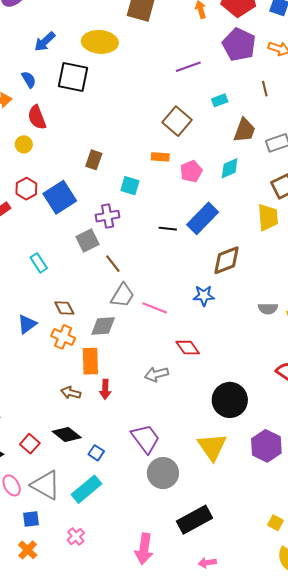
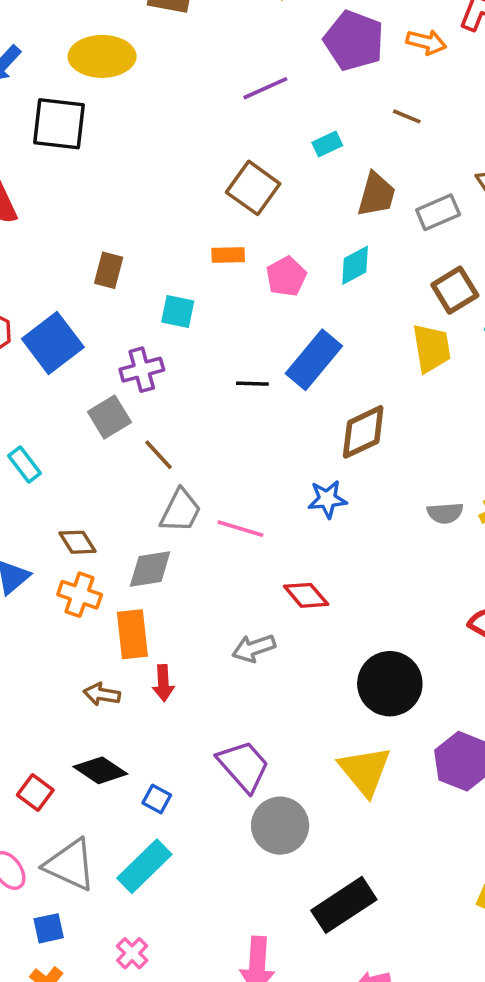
brown line: (265, 89) -> (407, 116), turned -49

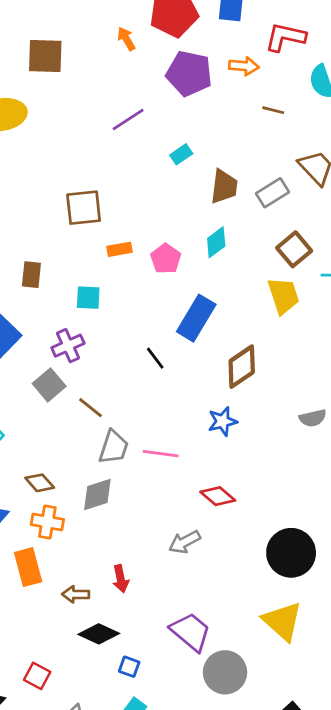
brown line: (407, 116) -> (273, 110), moved
brown square: (253, 188) -> (84, 208), moved, turned -33
black line: (252, 384) -> (155, 358), moved, turned 60
orange rectangle: (132, 634) -> (28, 567), moved
black diamond: (100, 770) -> (99, 634), moved

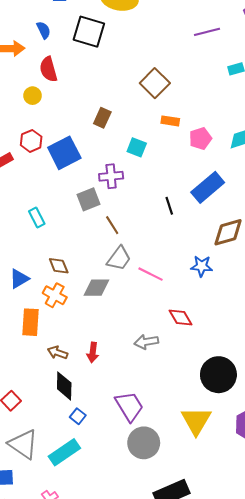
brown square: (84, 208) -> (155, 83), turned 32
black diamond: (99, 634) -> (64, 386), turned 48

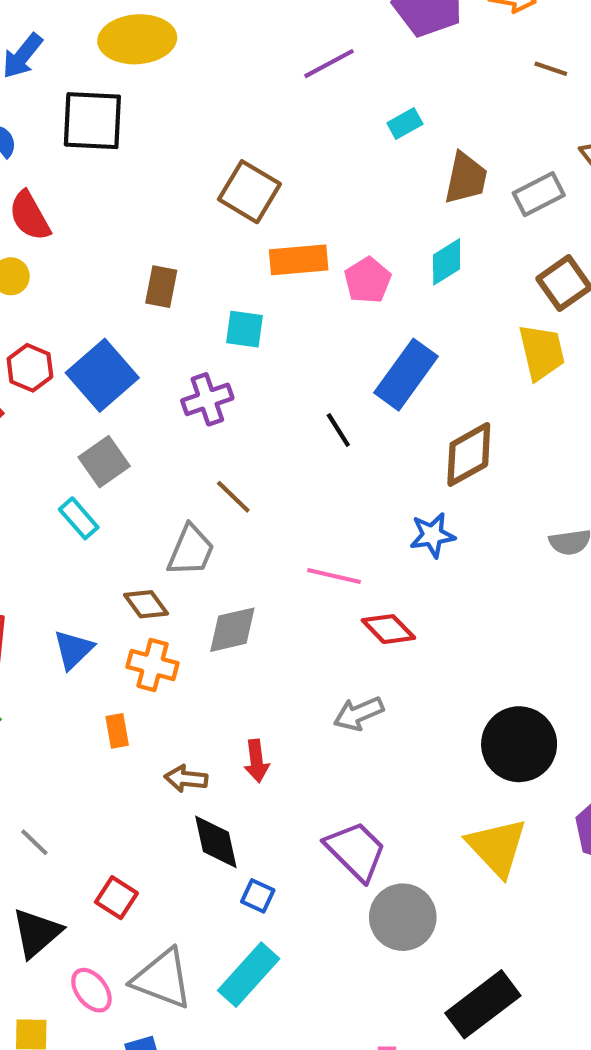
orange rectangle: (170, 121) -> (299, 260), size x1.5
gray square: (89, 199) -> (104, 462), moved
gray trapezoid: (119, 258) -> (191, 550), moved
red diamond: (180, 317) -> (388, 629), moved
orange rectangle: (30, 322) -> (117, 731), size x0.6

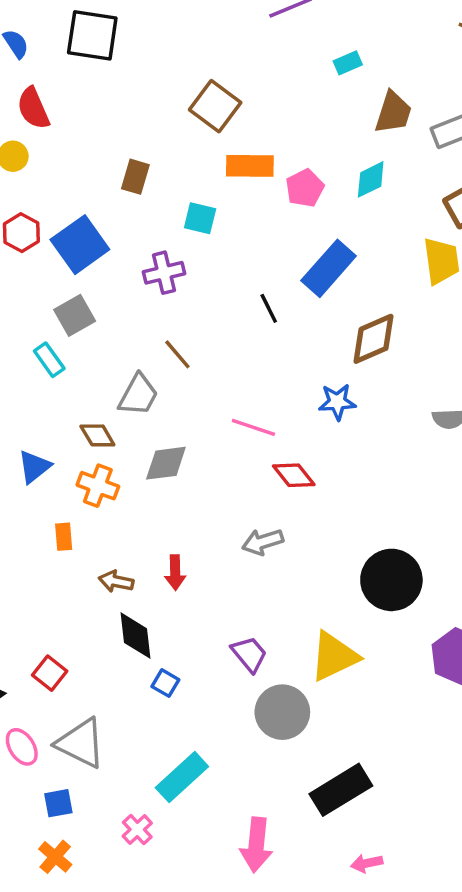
yellow triangle: (497, 847) -> (334, 656), moved, turned 42
purple trapezoid: (356, 851) -> (249, 654), size x0.7
cyan rectangle: (249, 975) -> (182, 777), moved

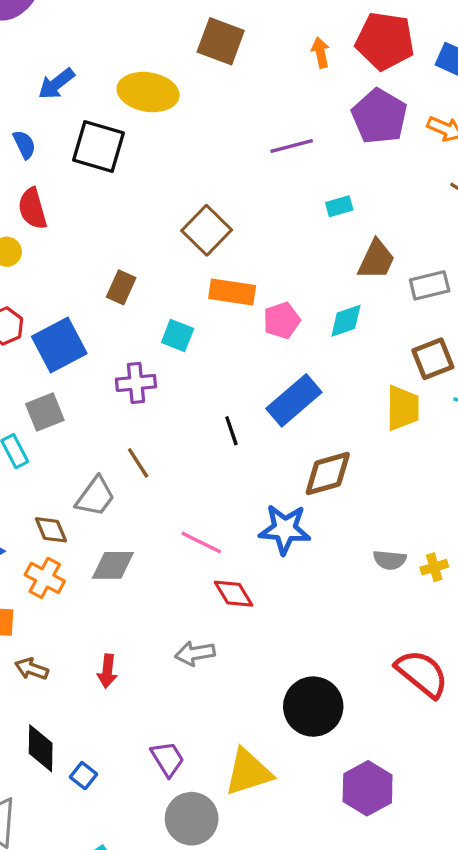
blue star: (337, 402) -> (285, 529), size x1.4
brown arrow: (116, 581) -> (32, 669), moved
black diamond: (135, 636) -> (41, 748), moved

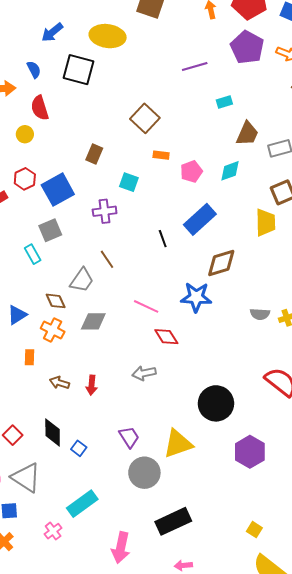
orange rectangle: (232, 292) -> (161, 155), size x0.6
brown arrow: (32, 669) -> (59, 383), moved

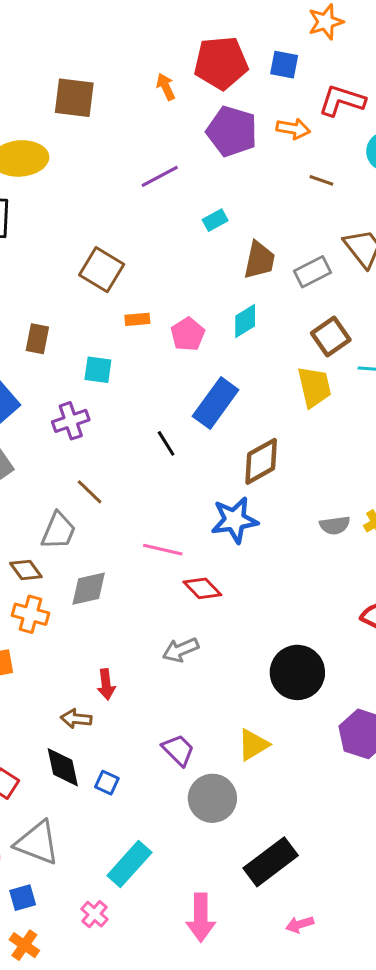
brown arrow: (59, 383) -> (76, 719), moved
yellow triangle: (178, 444) -> (253, 745), size x0.7

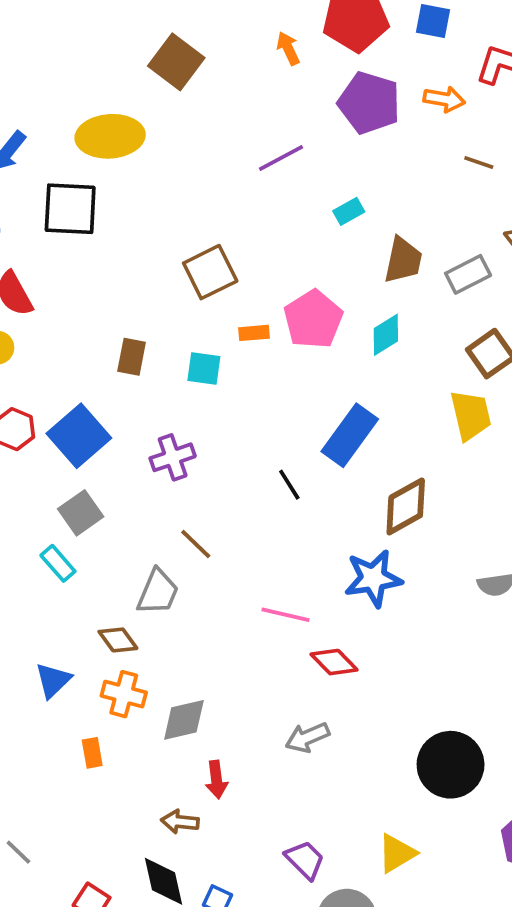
brown square: (74, 98) -> (176, 62), turned 30
brown square: (102, 270) -> (210, 272), turned 33
pink pentagon: (188, 334) -> (313, 319), moved, size x1.4
cyan square: (98, 370) -> (204, 369), moved
gray diamond: (89, 589) -> (184, 720), moved

